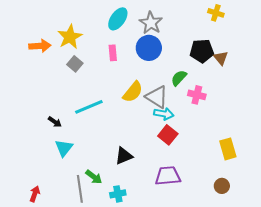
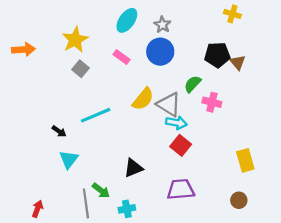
gray star: (151, 23) -> (162, 25), size x0.7
orange arrow: (40, 46) -> (23, 49), moved
pink rectangle: (113, 53) -> (121, 57), turned -49

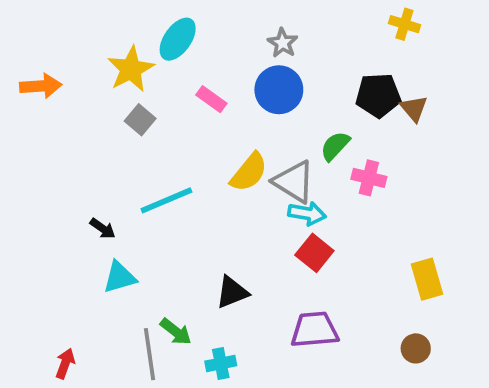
cyan ellipse: (127, 20) -> (178, 39), moved
cyan triangle: (69, 159) -> (120, 277), turned 36

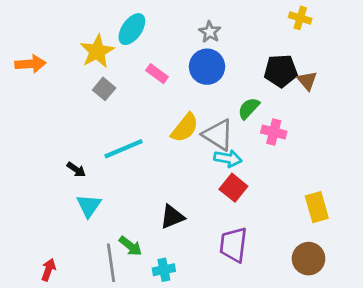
cyan triangle: (120, 277) -> (89, 206), turned -40
purple trapezoid: (314, 330) -> (233, 245), turned -78
brown circle: (416, 348) -> (309, 259), size x1.5

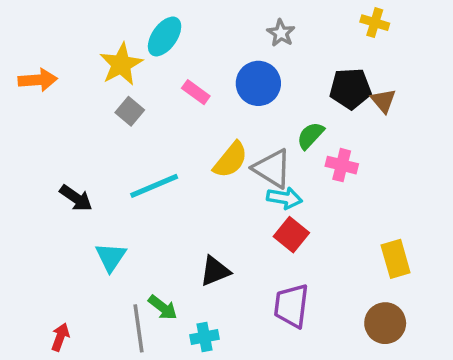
gray star: (210, 32) -> (281, 33), moved
black arrow: (76, 170) -> (76, 198), moved, size x1.4

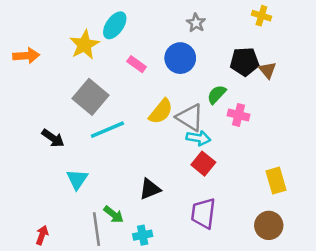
gray square: (130, 111) -> (90, 97), moved, size x1.8

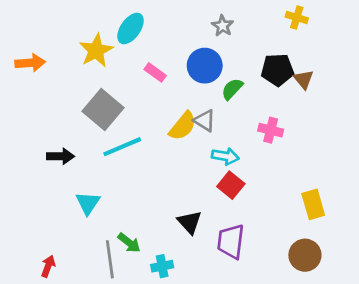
green semicircle: (217, 94) -> (232, 89), moved
gray triangle: (190, 117) -> (205, 121), moved, size x0.7
black arrow: (53, 138) -> (60, 156), turned -35
black triangle: (150, 189) -> (190, 222), moved, turned -50

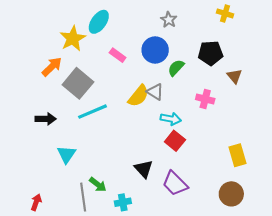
orange arrow: (30, 63) -> (52, 67), moved, turned -40
brown triangle: (304, 79) -> (234, 76), moved
purple trapezoid: (231, 241) -> (175, 184), turned -52

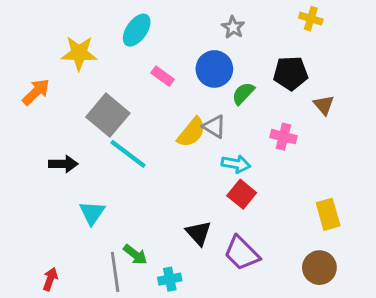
yellow star: (73, 39) -> (79, 53), moved, turned 30
orange arrow: (52, 67) -> (36, 92), moved
cyan line: (93, 112) -> (128, 154), turned 60

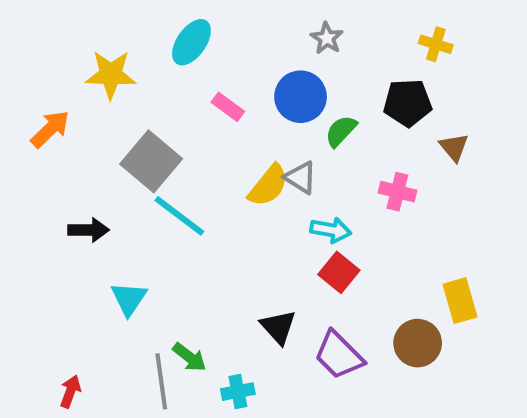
yellow cross: (311, 19) -> (436, 44), moved
brown circle: (319, 268) -> (418, 343), moved

